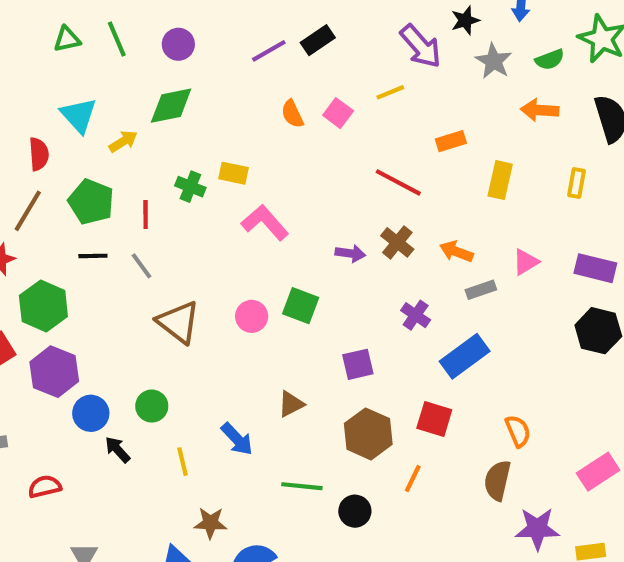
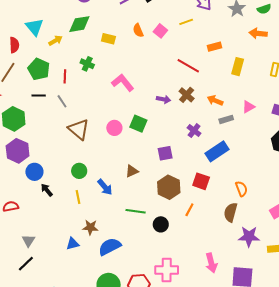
yellow rectangle: (233, 173) -> (108, 39), moved
green circle: (152, 406) -> (79, 171), moved

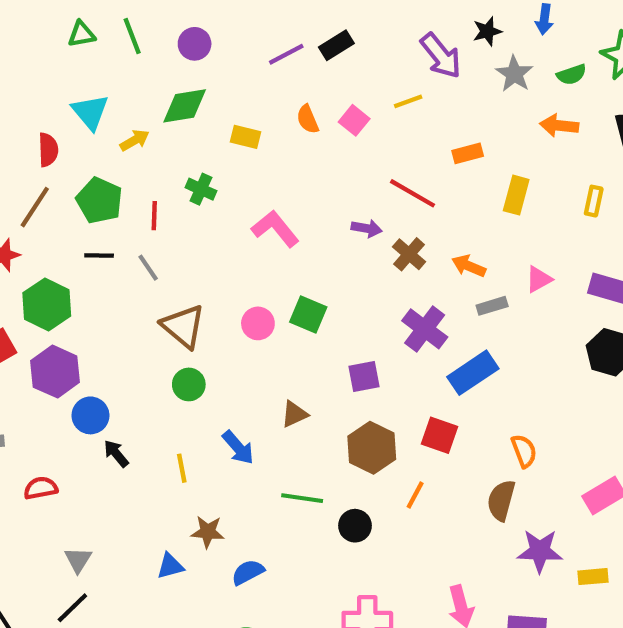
purple arrow: (164, 99) -> (367, 228), moved
purple cross: (194, 131) -> (425, 329), size x1.5
green circle: (79, 171) -> (189, 384), moved
blue semicircle: (110, 247) -> (248, 572), size x0.7

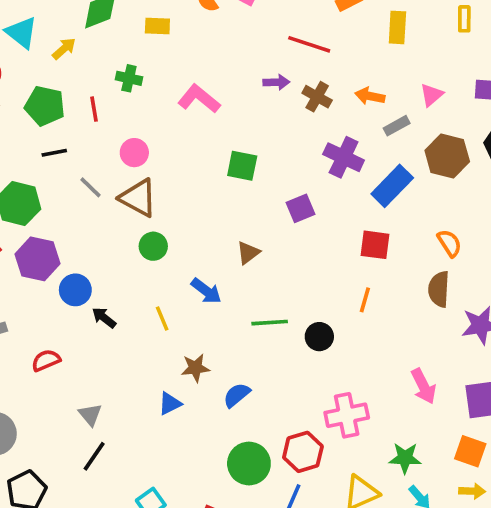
gray line: (148, 268) -> (90, 187), moved
pink circle: (258, 323) -> (134, 153), moved
brown hexagon: (372, 448) -> (447, 156), moved

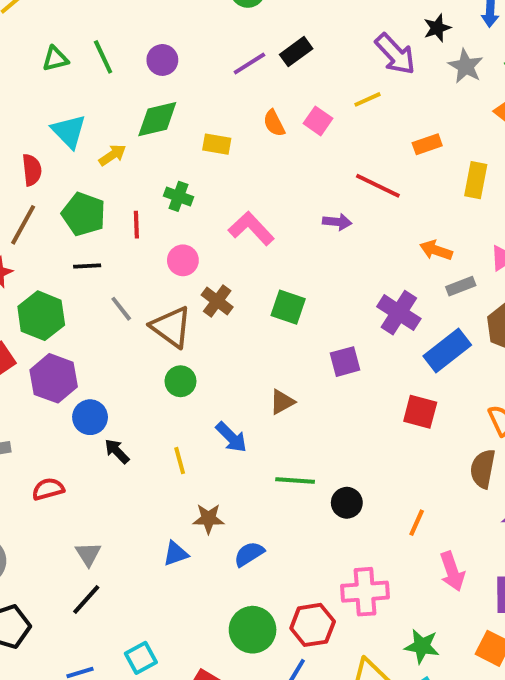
brown cross: (317, 97) -> (217, 301), moved
pink circle: (134, 153) -> (183, 260), moved
orange line: (365, 300) -> (417, 523), moved

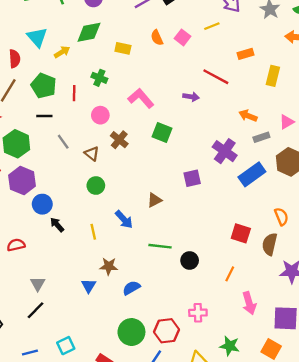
green square: (288, 307) -> (162, 132), moved
brown triangle: (171, 327) -> (92, 154), size x0.6
red square: (420, 412) -> (241, 233), moved
blue triangle: (176, 554) -> (89, 286), turned -42
pink cross: (365, 592) -> (198, 313), size x0.7

